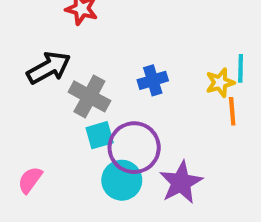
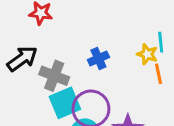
yellow star: (220, 83) -> (147, 54), turned -30
cyan square: (100, 135) -> (65, 103), size x1.5

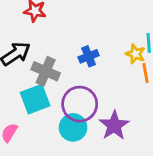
cyan square: (65, 103) -> (35, 99), moved

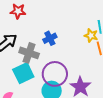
blue cross: (89, 56) -> (50, 38), moved

